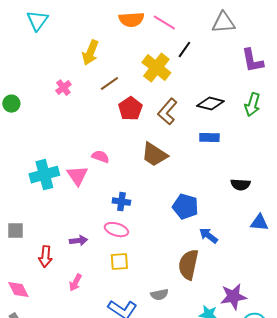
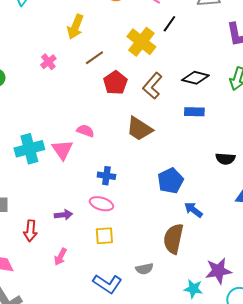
blue pentagon: (185, 207) -> (170, 181), turned 30

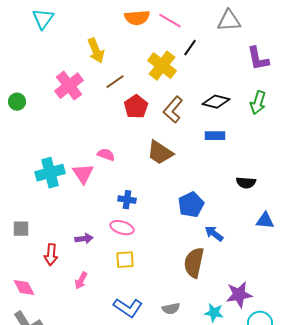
yellow arrow: (75, 27) -> (96, 51), turned -45
pink cross: (48, 62) -> (69, 86), size x1.8
gray semicircle: (144, 269) -> (171, 309), moved

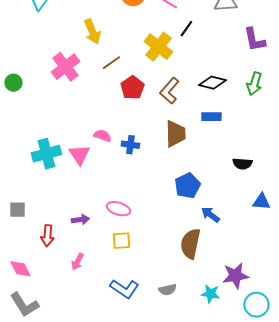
brown trapezoid: (160, 153) -> (175, 134), moved, turned -124
blue cross: (127, 200) -> (130, 145), moved

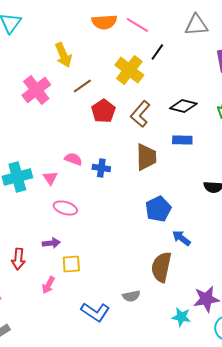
pink triangle: (79, 155) -> (50, 178), size x0.7
pink ellipse: (118, 209) -> (65, 208), moved
yellow square: (121, 241) -> (71, 264), moved
gray semicircle: (167, 290) -> (131, 296), moved

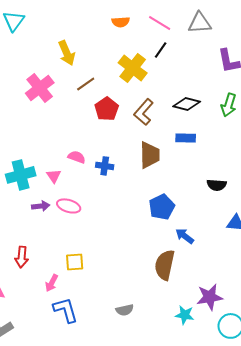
orange semicircle: (104, 22) -> (121, 22), moved, size x0.7
pink line: (137, 25) -> (160, 23), moved
purple arrow: (51, 243) -> (41, 206), moved
gray semicircle: (131, 296) -> (125, 310), moved
blue L-shape: (95, 312) -> (66, 310), moved, turned -140

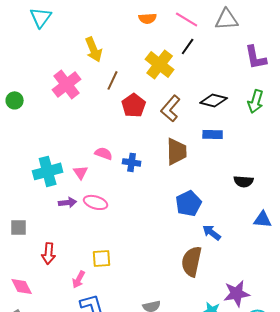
brown line: (86, 84) -> (113, 80), turned -30

